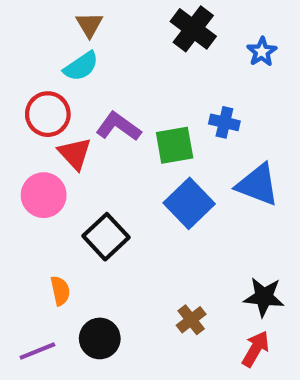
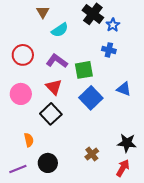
blue star: (262, 52) -> (113, 25), moved
cyan semicircle: (81, 66) -> (60, 30), moved
blue cross: (224, 122) -> (109, 50), moved
red triangle: (75, 154) -> (54, 87), moved
blue triangle: (258, 185) -> (124, 89), size x0.7

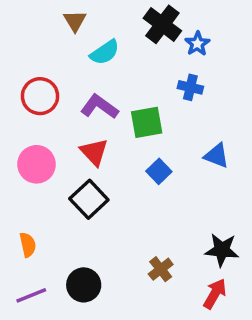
blue square: (91, 98) -> (159, 171), size x0.6
orange semicircle: (29, 140) -> (28, 245), moved

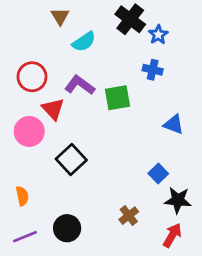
red triangle: (94, 152) -> (53, 109), moved
blue square: (159, 171) -> (158, 174), moved

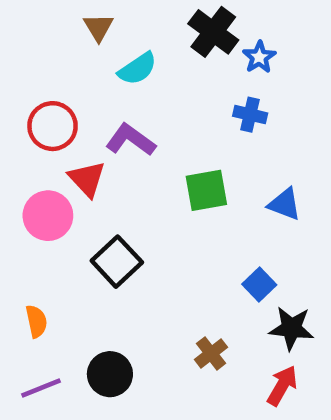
green square: (118, 98) -> (206, 190), moved

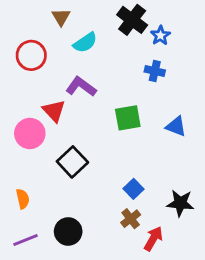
red circle: (53, 126) -> (31, 55), moved
blue square: (259, 285) -> (133, 189), moved
red arrow: (282, 386) -> (153, 239), moved

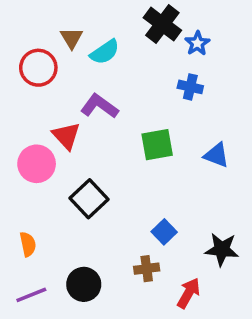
brown triangle: (61, 17) -> (72, 38), moved
brown cross: (131, 219) -> (147, 269), moved, turned 30

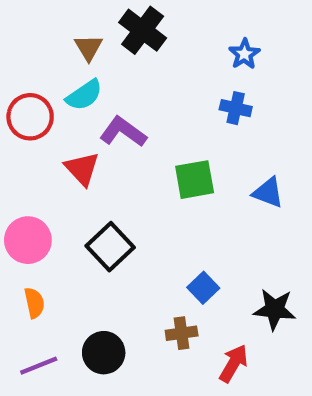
black cross: (162, 24) -> (143, 30), moved
cyan semicircle: (105, 52) -> (84, 95), moved
red circle: (38, 68) -> (30, 117), moved
pink circle: (37, 164) -> (28, 240), moved

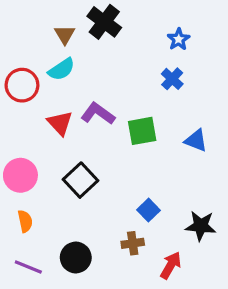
blue cross: (236, 108) -> (172, 79), turned 30
purple L-shape: (123, 132) -> (98, 114), moved
purple line: (39, 366) -> (28, 267), turned 44

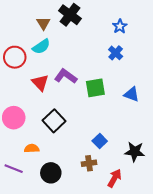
orange semicircle: (25, 221) -> (32, 148), moved, turned -80
purple line: (28, 267) -> (14, 169), moved

